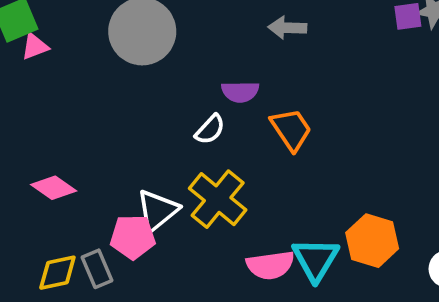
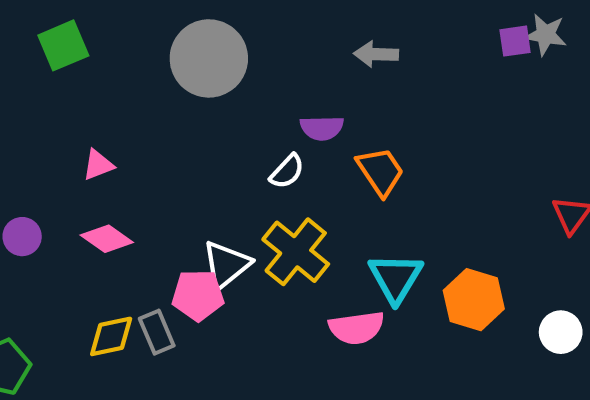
pink triangle: (35, 46) -> (98, 165), moved
cyan triangle: (316, 259) -> (396, 278), moved

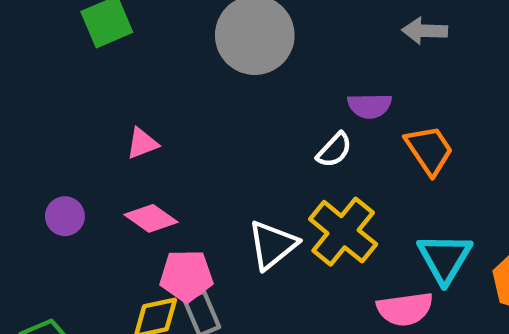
pink pentagon: (198, 295) -> (186, 276), moved

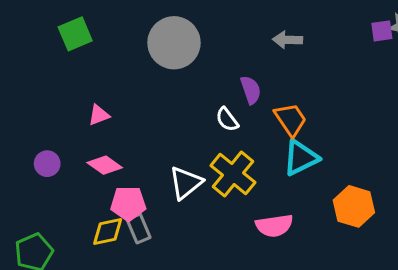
purple semicircle: (370, 106) -> (251, 90), turned -108
white semicircle: (334, 150) -> (227, 119), turned 100
cyan triangle: (445, 258) -> (301, 158), moved, turned 33

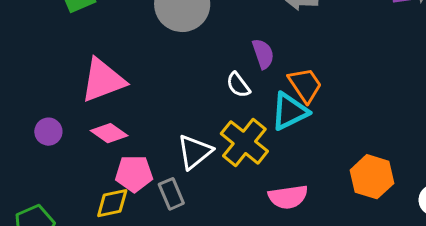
pink triangle: (99, 115) -> (103, 80), size x2.0
cyan triangle: (301, 158) -> (290, 111), moved
gray rectangle: (139, 229) -> (171, 194), moved

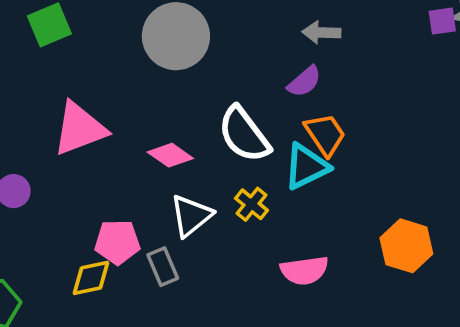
purple semicircle: (263, 54) -> (304, 82), moved, turned 68
white semicircle: (238, 85) -> (244, 134), size x1.8
pink diamond: (109, 133) -> (170, 155), moved
yellow cross: (244, 142) -> (252, 204), size x0.6

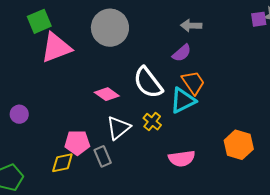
pink triangle: (80, 129) -> (56, 48), moved

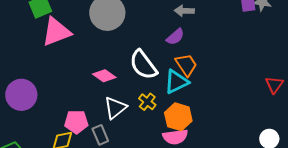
purple circle: (19, 114) -> (21, 95), size x1.8
orange hexagon: (239, 145) -> (178, 117), moved

